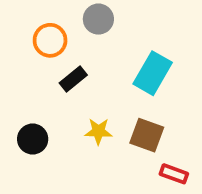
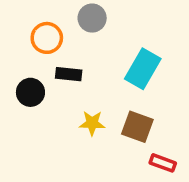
black rectangle: (73, 79) -> (69, 74), turned 45
black circle: (33, 139) -> (30, 92), moved

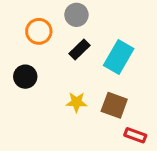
black rectangle: (69, 74) -> (79, 49), moved, turned -50

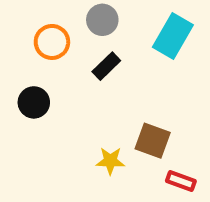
cyan rectangle: (119, 57) -> (173, 36), moved
yellow star: (76, 102) -> (110, 161), moved

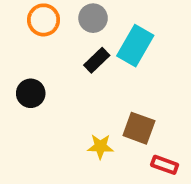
cyan rectangle: (173, 36) -> (135, 46), moved
orange circle: (52, 42) -> (44, 20), moved

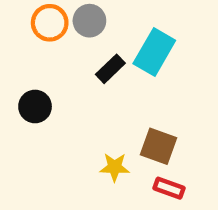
gray circle: (93, 18) -> (89, 21), moved
red rectangle: (165, 165) -> (169, 188), moved

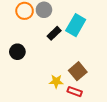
brown square: (159, 146) -> (78, 71), turned 30
red rectangle: (169, 188) -> (75, 92), moved

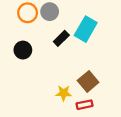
black circle: (17, 52) -> (23, 50), moved
red rectangle: (75, 92) -> (85, 105), turned -32

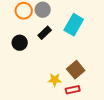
black rectangle: (61, 38) -> (45, 33), moved

